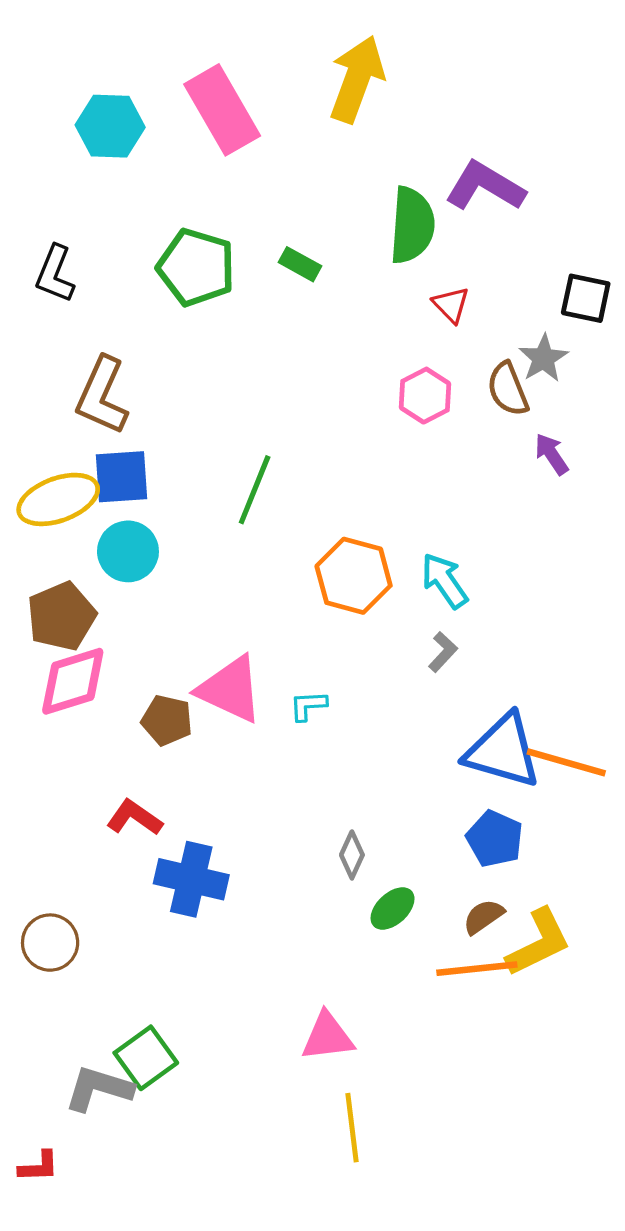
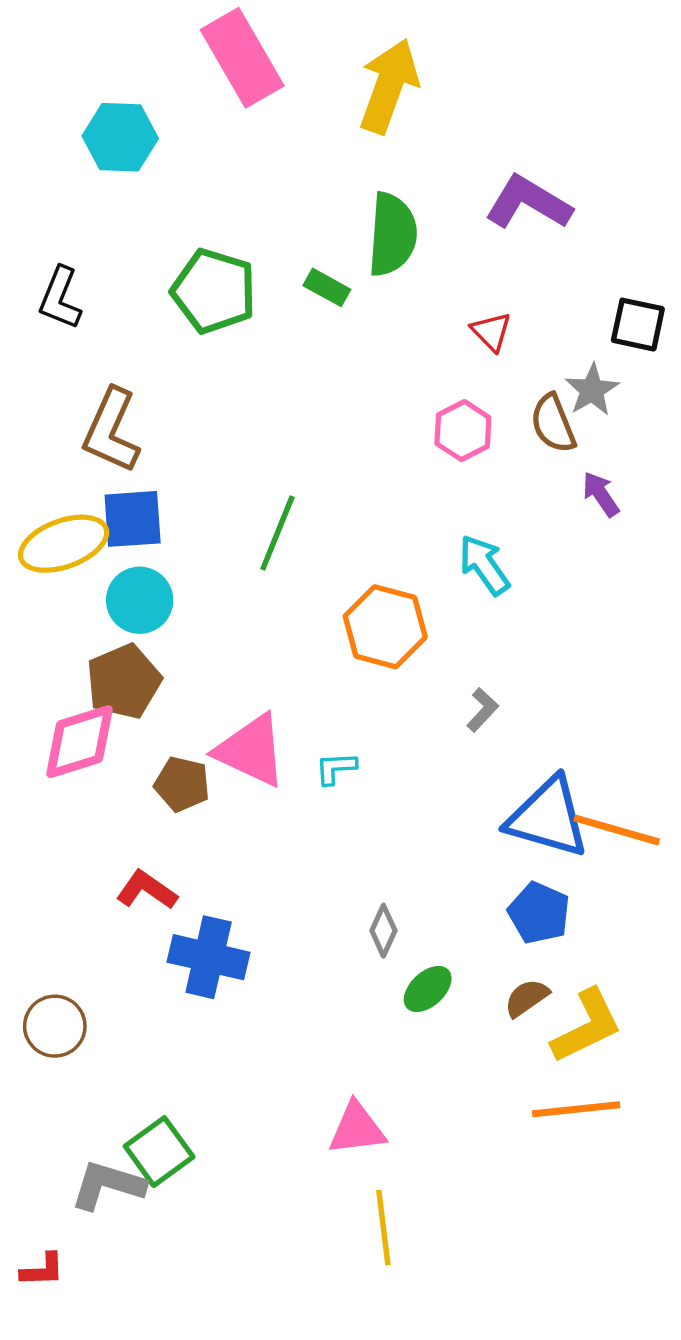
pink rectangle: (222, 110) -> (242, 58), moved
green semicircle: (412, 225) -> (392, 234), moved
cyan arrow: (444, 581) -> (484, 565), moved
brown pentagon: (61, 616) -> (124, 682), moved
orange line: (477, 969) -> (576, 1109), moved

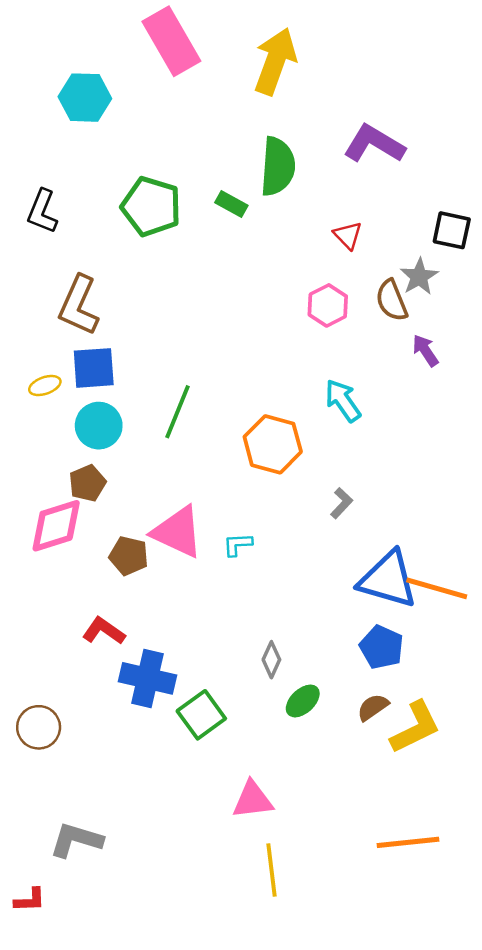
green line: (277, 533) -> (178, 412), moved
yellow ellipse: (64, 544) -> (45, 386), size x0.5
brown pentagon: (124, 682) -> (87, 483), size x0.7
orange line: (576, 1109) -> (408, 842), moved
green square: (159, 1152) -> (201, 715), moved

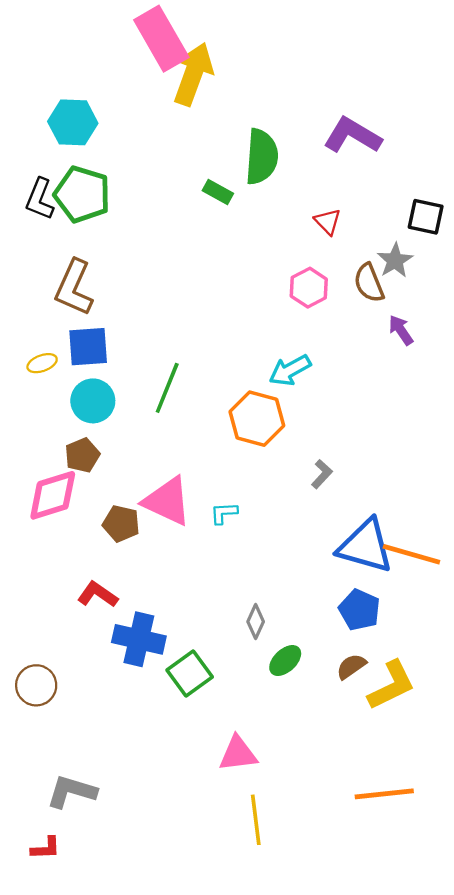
yellow arrow: (275, 61) -> (193, 74), moved
cyan hexagon: (85, 98) -> (73, 122), moved
green pentagon: (151, 206) -> (82, 194), moved
cyan arrow: (343, 401) -> (290, 370), moved, turned -84
red L-shape: (30, 900) -> (46, 848), moved

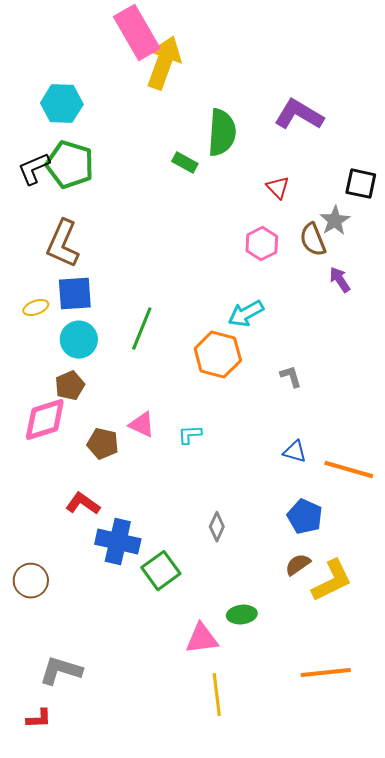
black L-shape: (40, 199) -> (34, 169), turned 45
gray L-shape: (322, 474) -> (291, 377), moved, turned -60
pink triangle: (167, 501) -> (142, 425), size x0.6
blue triangle: (365, 546) -> (295, 452), moved, size x0.5
green ellipse: (285, 661) -> (242, 615), moved, turned 36

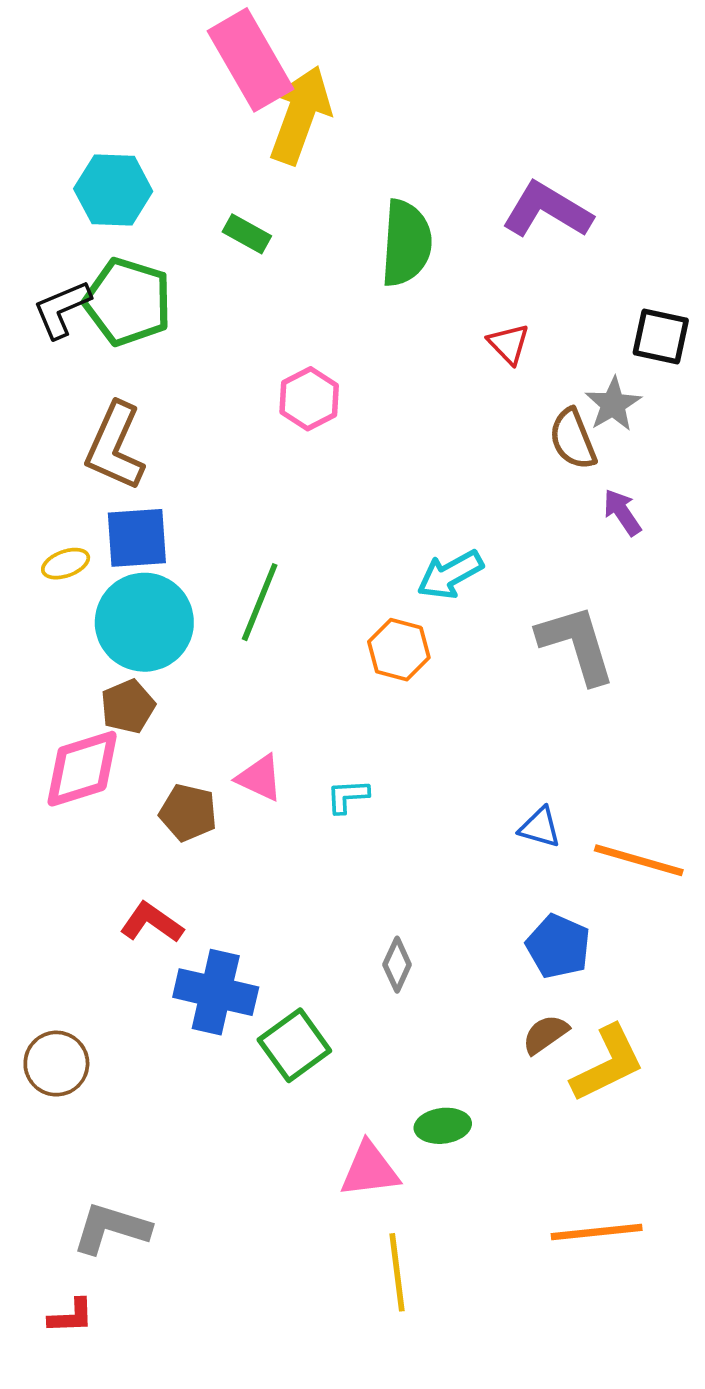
green rectangle: (185, 163) -> (247, 234), moved
pink hexagon: (262, 244) -> (309, 399), moved
cyan circle: (79, 340) -> (144, 622), size x1.4
orange hexagon: (218, 355) -> (399, 650), size x0.7
gray L-shape: (291, 377) -> (576, 644), moved, size x2.0

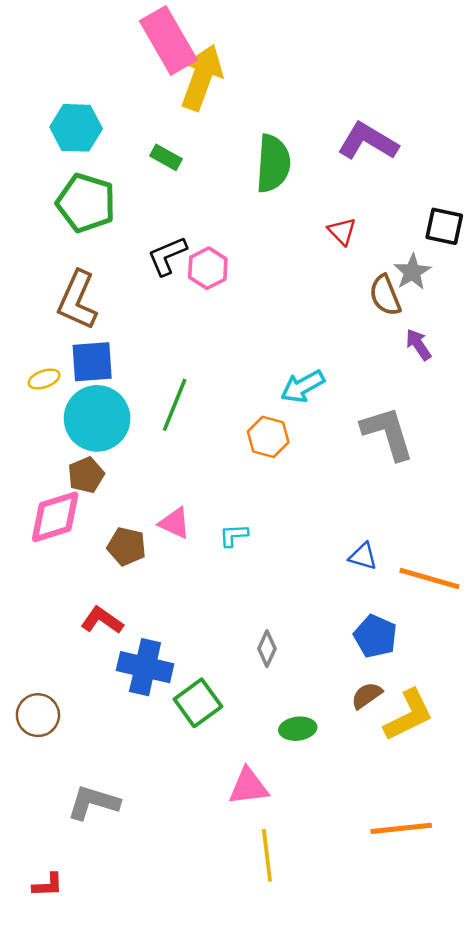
black L-shape: (62, 309) -> (167, 256), moved
green ellipse: (443, 1126) -> (298, 729), moved
gray L-shape: (111, 1228) -> (93, 803), moved

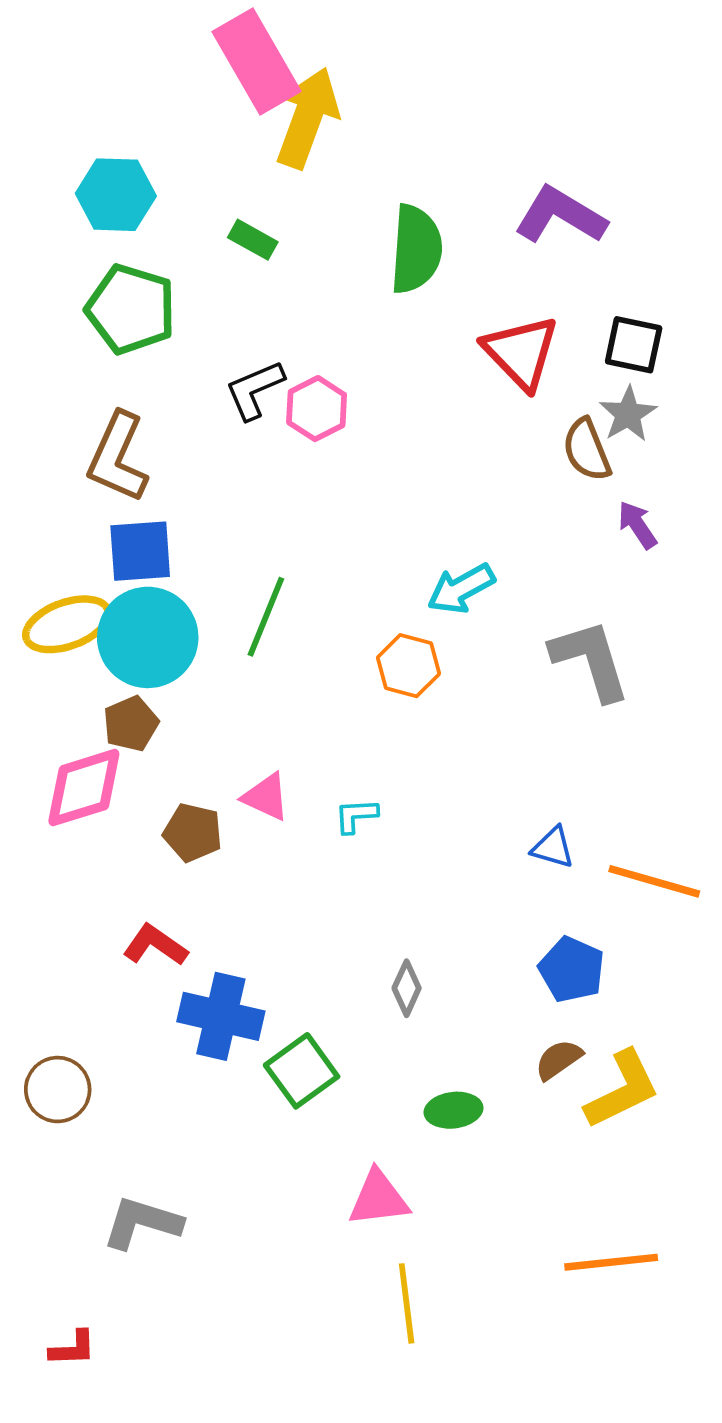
black square: (444, 226) -> (634, 345), moved
red triangle: (342, 231) -> (521, 352), size x1.8
yellow ellipse: (44, 379) -> (67, 624), moved, size x1.8

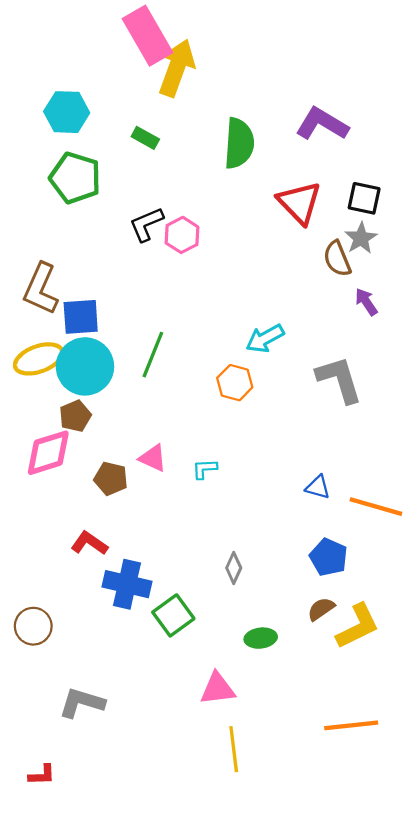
brown L-shape: (118, 457) -> (41, 289), moved

